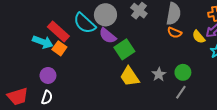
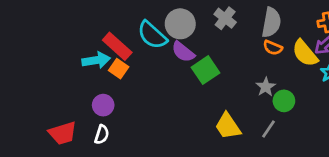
yellow semicircle: (199, 37) -> (305, 53), size x1.5
cyan arrow: (43, 42) -> (96, 60), turned -30
gray star: (159, 74) -> (266, 87), moved
yellow trapezoid: (130, 77) -> (228, 126), moved
gray line: (181, 92) -> (269, 129), moved

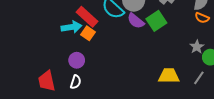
green square: (205, 70) -> (156, 21), moved
yellow trapezoid: (228, 126) -> (169, 76), turned 125
red trapezoid: (63, 133) -> (47, 81), turned 95

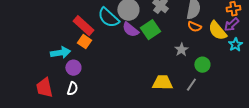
cyan arrow: (71, 27) -> (60, 53), moved
gray star: (197, 47) -> (181, 50), moved

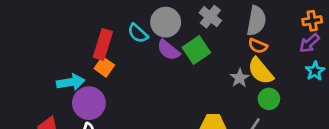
cyan semicircle: (108, 18) -> (138, 33), size x0.7
red rectangle: (83, 26) -> (103, 44), turned 65
yellow semicircle: (217, 31) -> (261, 71), moved
purple circle: (73, 68) -> (89, 103), size x1.5

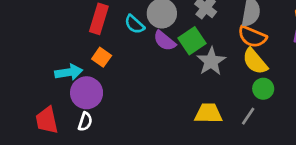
red rectangle: (103, 44) -> (99, 19), moved
orange semicircle: (258, 46) -> (252, 37), size x1.5
gray star: (240, 78) -> (211, 61), moved, size x1.5

